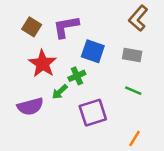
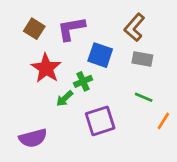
brown L-shape: (138, 18) -> (134, 27), moved
purple semicircle: (30, 107) -> (33, 138), moved
orange line: (135, 138) -> (163, 121), moved

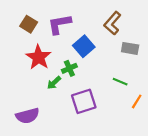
blue square: (100, 55) -> (84, 46), turned 30
gray rectangle: (142, 59) -> (130, 48), moved

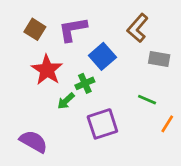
purple semicircle: (27, 116) -> (34, 142), turned -135

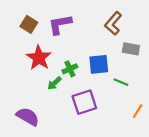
blue square: (102, 56) -> (99, 64), moved, turned 35
orange line: (167, 124) -> (138, 111), moved

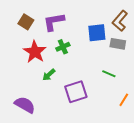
brown L-shape: (113, 23) -> (120, 21), moved
blue square: (99, 64) -> (97, 33), moved
green cross: (70, 69) -> (63, 47), moved

